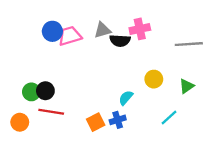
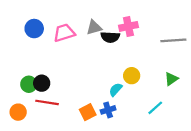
blue circle: (52, 31) -> (34, 29), moved
yellow circle: (154, 79) -> (132, 76), moved

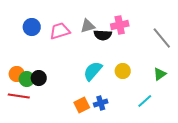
gray line: (173, 40) -> (162, 38), turned 55
cyan semicircle: (116, 90) -> (93, 71), moved, size x1.5
red line: (47, 102) -> (19, 96), moved
orange circle: (18, 112) -> (17, 74), moved

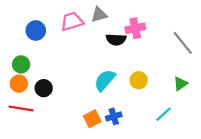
gray triangle: (88, 26) -> (99, 15), moved
pink trapezoid: (60, 31) -> (72, 21), moved
green circle: (27, 79) -> (21, 64), moved

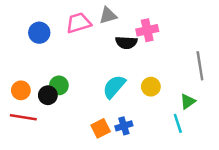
gray line: (183, 43) -> (200, 66), moved, turned 30
green circle: (21, 64) -> (59, 85), moved
green triangle: (180, 84) -> (188, 101), moved
cyan line: (164, 114) -> (178, 123), turned -66

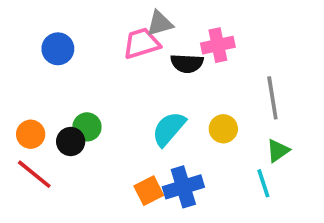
pink trapezoid: (79, 23) -> (142, 43), moved
gray line: (200, 66) -> (272, 98), moved
red line: (23, 117) -> (34, 174), turned 30
blue cross: (124, 126) -> (183, 187), size x1.5

